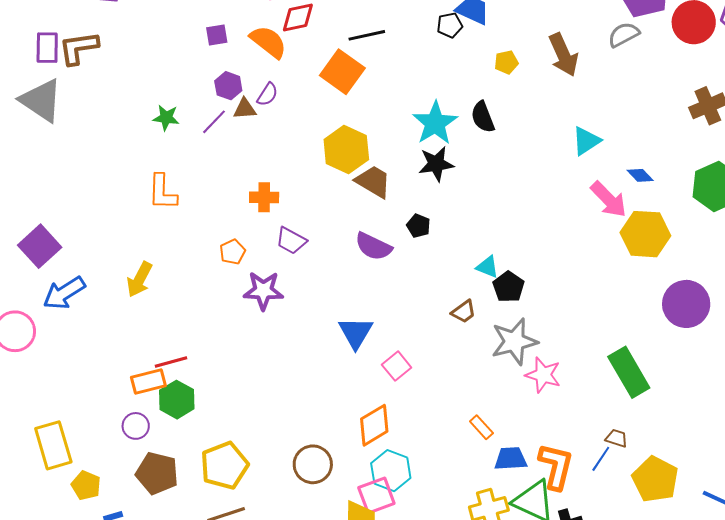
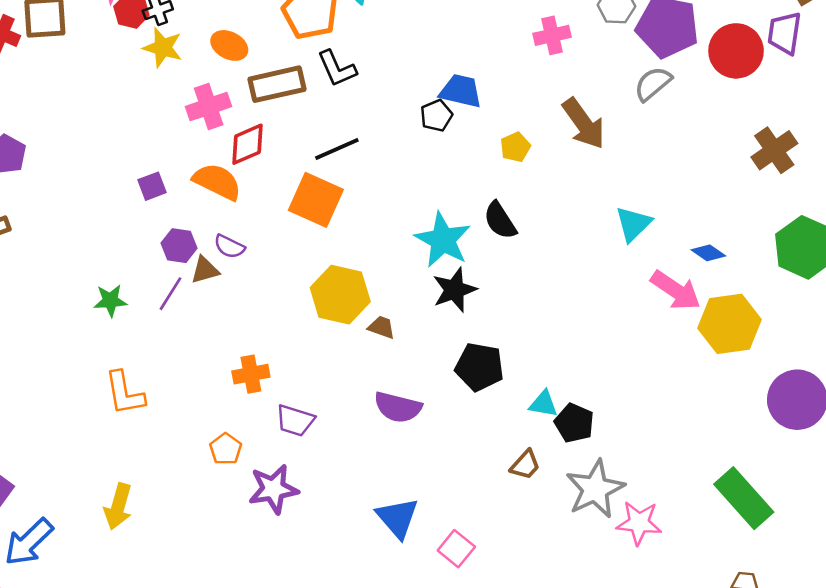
purple semicircle: (267, 94) -> (229, 247), turned 95
brown trapezoid: (373, 182) -> (381, 327), size x0.6
black pentagon: (418, 226) -> (479, 367), moved, size x1.6

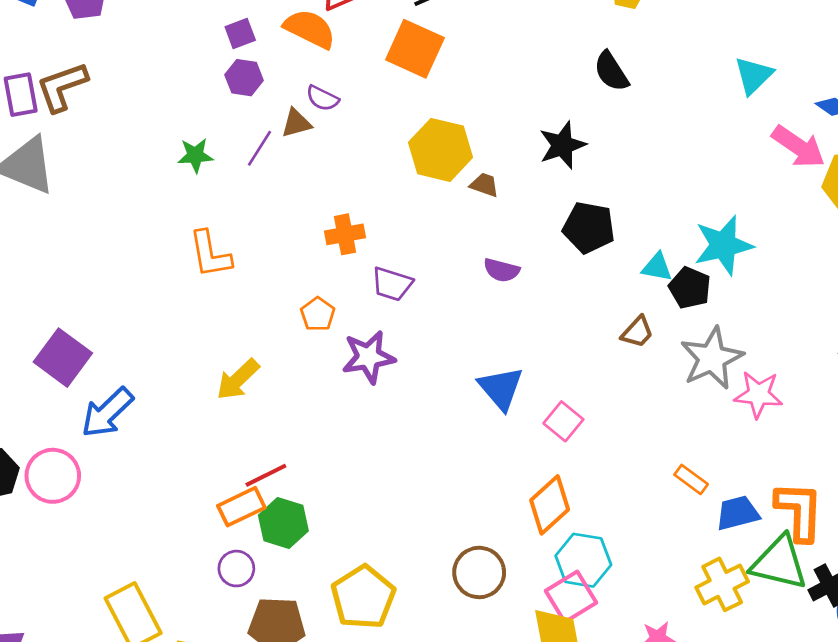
cyan star: (443, 240) -> (723, 245), moved, turned 30
purple hexagon: (179, 246) -> (244, 78), moved
purple semicircle: (398, 407) -> (502, 270), size x0.7
yellow arrow: (118, 506) -> (238, 379), moved, turned 30

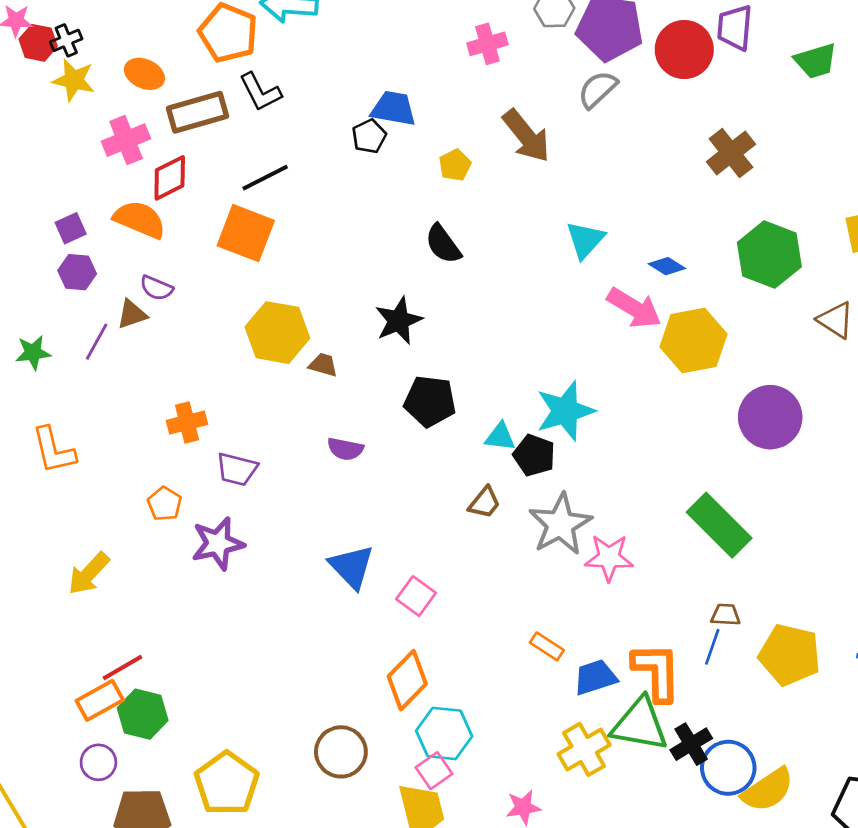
pink square: (571, 597) -> (434, 771), size x0.7

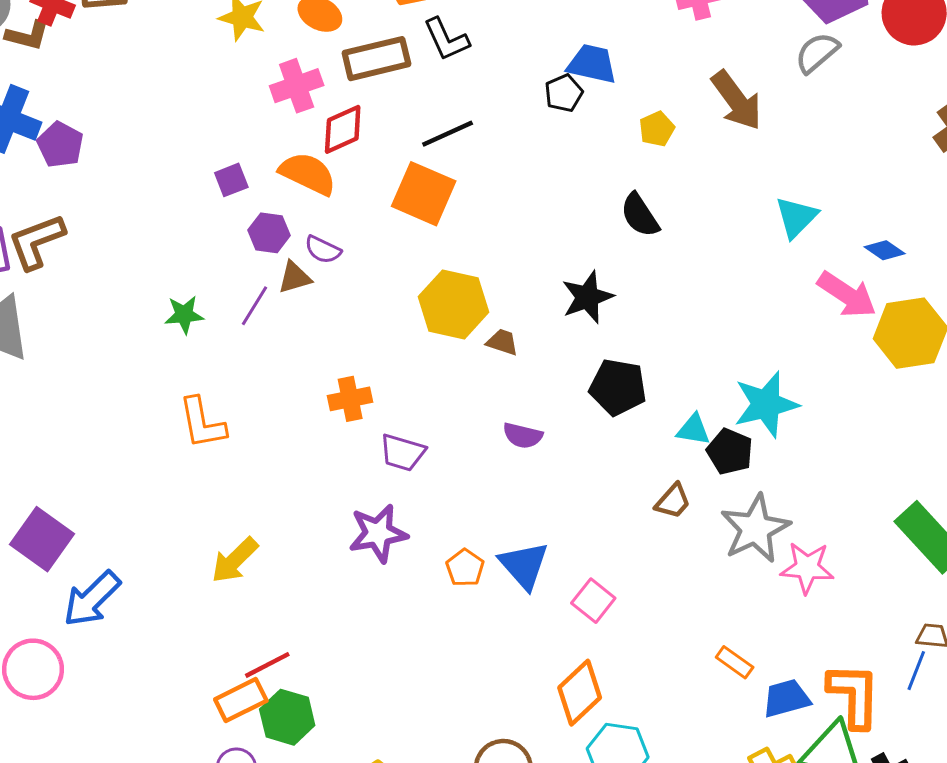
purple hexagon: (77, 272) -> (269, 233), moved
orange pentagon: (165, 504) -> (465, 568), moved

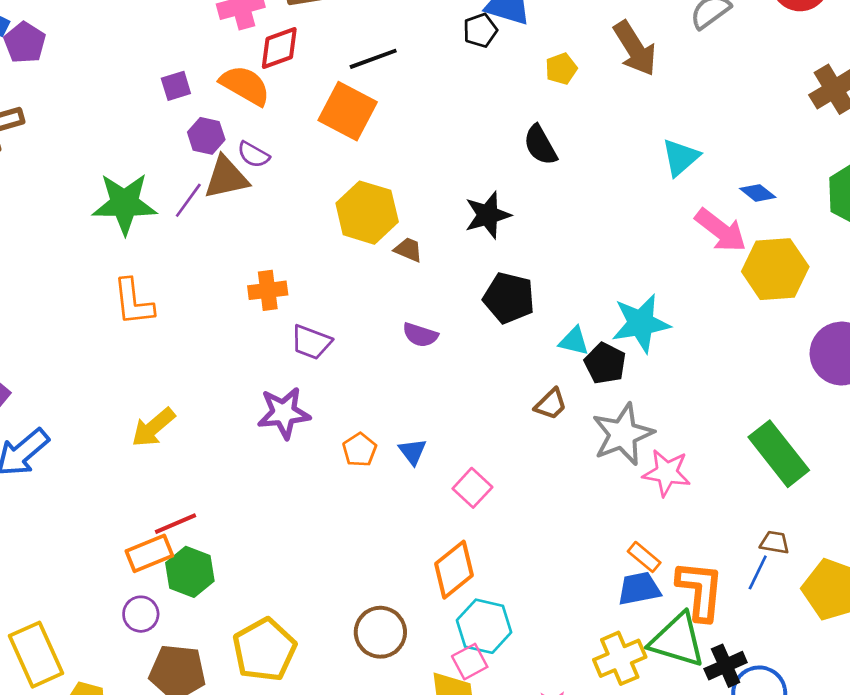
brown triangle: (295, 277) -> (226, 178), size x1.5
green star: (184, 315) -> (125, 204), size x1.8
blue triangle: (524, 565) -> (413, 451), size x0.6
orange rectangle: (735, 662) -> (644, 557), moved

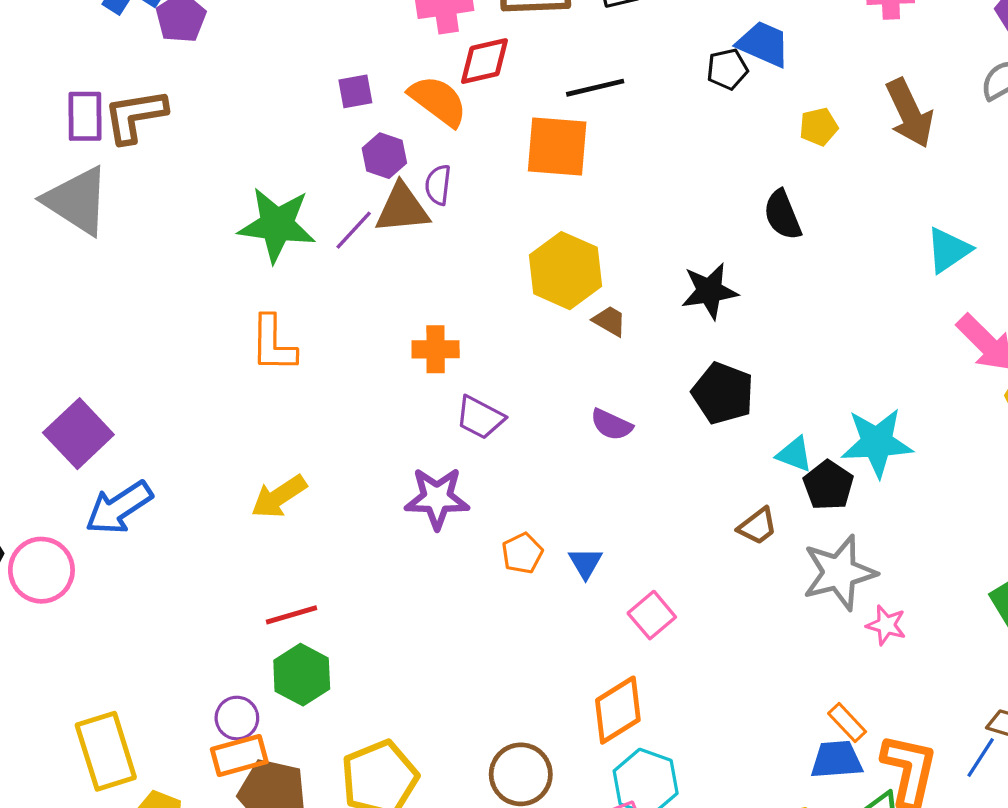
orange square: (348, 111) -> (557, 146), turned -30
purple semicircle: (253, 155) -> (438, 185), turned 60
pink star: (667, 473) -> (886, 625), size x0.7
orange rectangle: (149, 553) -> (239, 756), moved

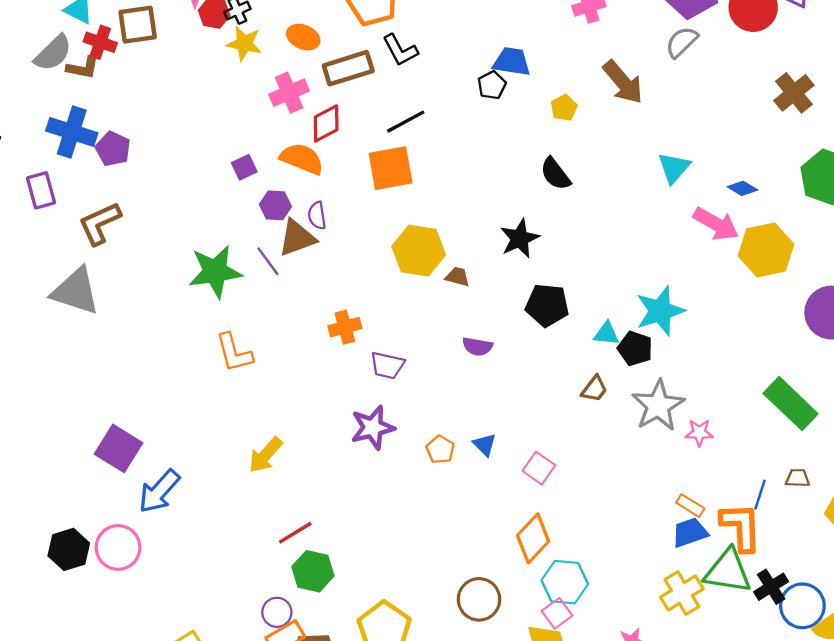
purple rectangle: (85, 116) -> (41, 190), moved
purple line: (354, 230) -> (268, 261), turned -64
blue line: (981, 757) -> (760, 495), moved

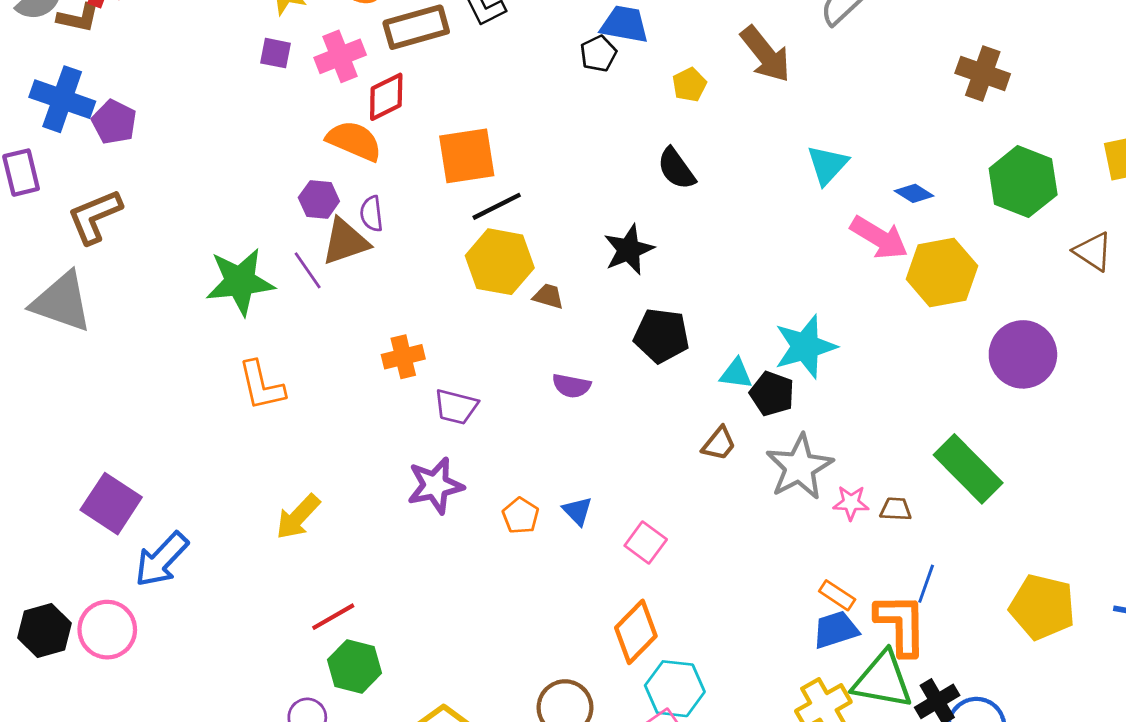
brown cross: (794, 93) -> (983, 73), turned -33
black line: (406, 122) -> (497, 206), moved
purple square: (244, 167) -> (276, 53), moved, turned 35
brown trapezoid: (798, 478) -> (896, 509), moved

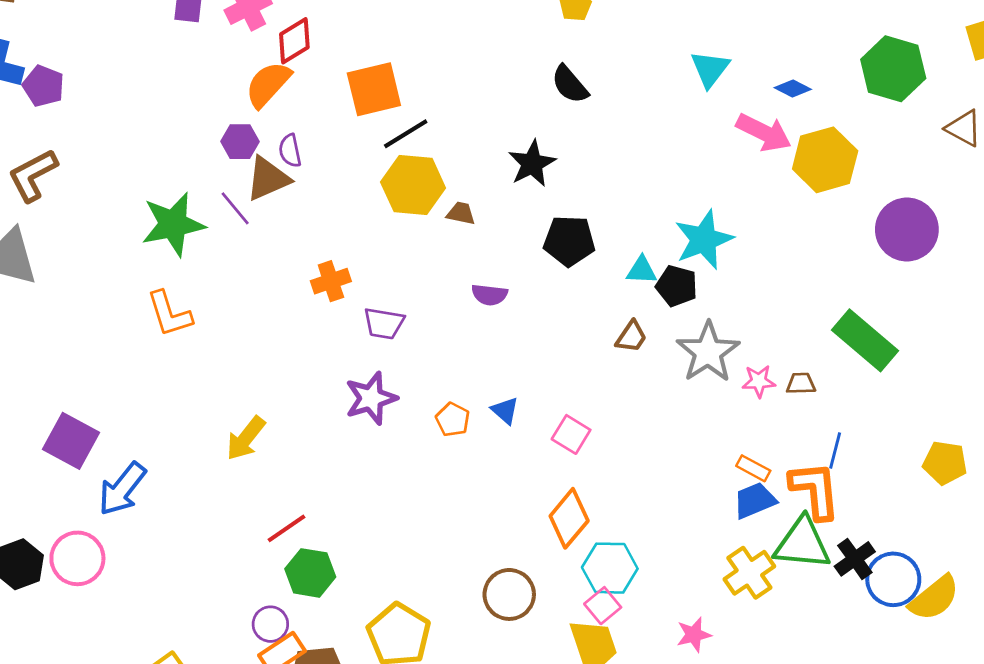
orange semicircle: (354, 141) -> (268, 84), turned -66
orange L-shape: (261, 386) -> (169, 314), moved
yellow pentagon: (1042, 607) -> (945, 463), size x0.7

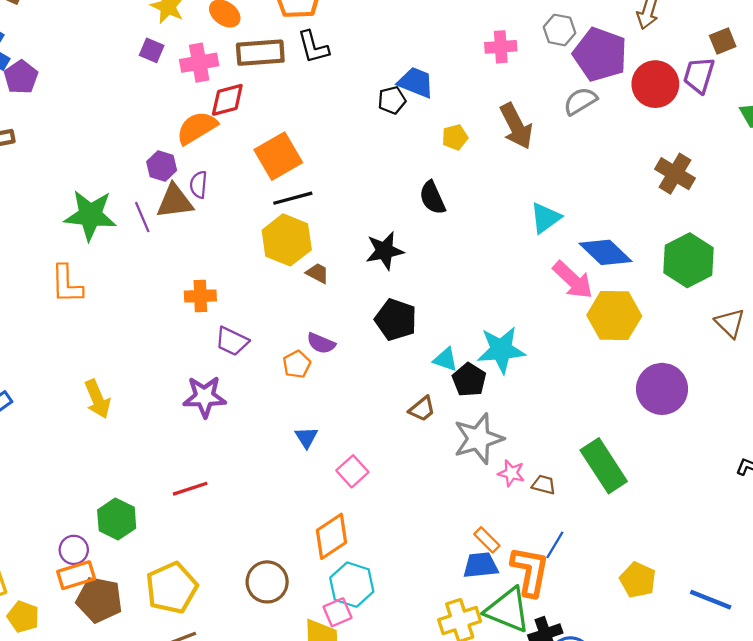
blue diamond: (793, 88) -> (606, 252), size x1.8
orange square: (374, 89) -> (278, 156), turned -33
orange pentagon: (453, 419) -> (297, 364), moved
yellow arrow: (246, 438) -> (97, 399), turned -78
red line: (287, 528) -> (190, 489), moved

